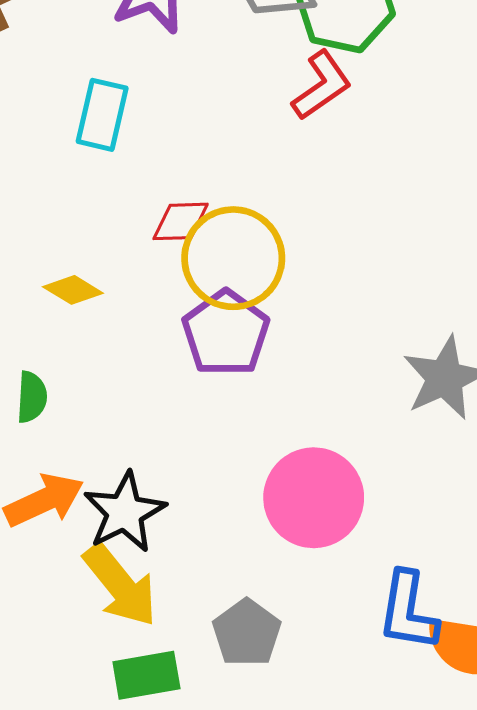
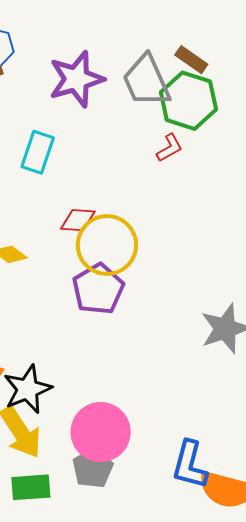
red L-shape: (322, 85) -> (170, 148), size x0.7
pink circle: (314, 498) -> (101, 432), moved

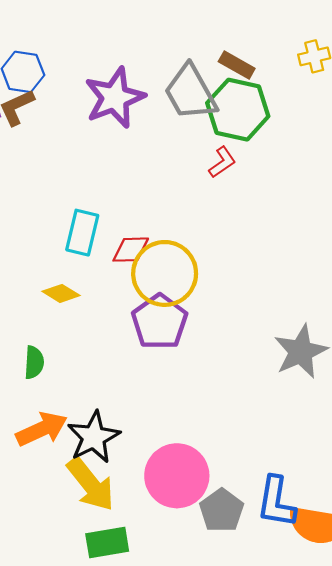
cyan rectangle: (38, 152) -> (82, 233), moved
gray pentagon: (93, 468) -> (222, 511), moved

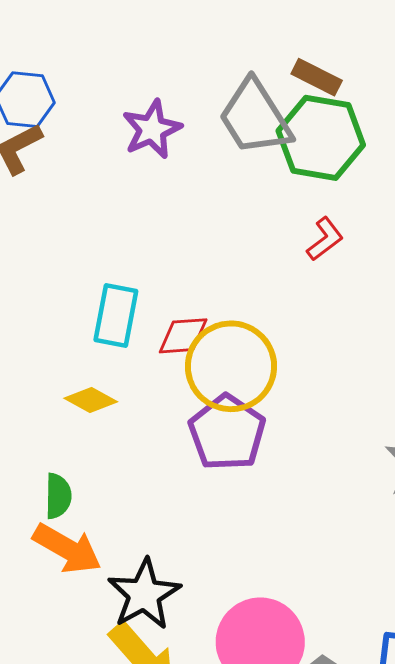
purple star: (115, 98) -> (152, 129), size x0.7
red L-shape: (222, 162) -> (325, 239), moved
orange arrow: (42, 429) -> (67, 549), moved, turned 57

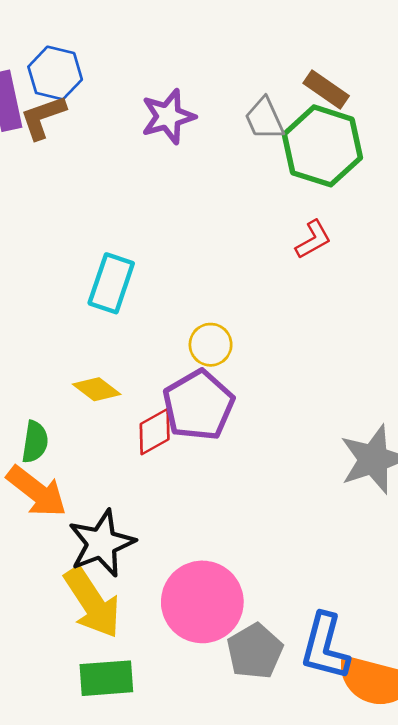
gray trapezoid: (255, 117) -> (264, 119), size x0.6
red diamond: (183, 336) -> (155, 432), moved, turned -33
yellow circle: (231, 366) -> (211, 345), size x0.5
yellow diamond: (91, 400) -> (97, 389), moved

